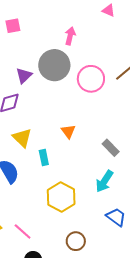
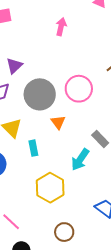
gray circle: (54, 65) -> (40, 94), moved
pink circle: (91, 79) -> (79, 89), moved
cyan arrow: (104, 181) -> (80, 160), moved

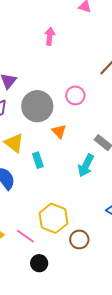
pink circle: (79, 89) -> (75, 95), size x0.7
yellow hexagon: (50, 188) -> (53, 218), moved

